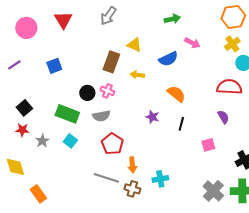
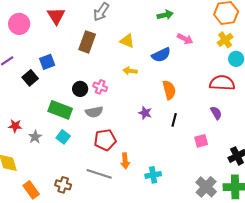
brown rectangle: (111, 62) -> (87, 42), moved
orange semicircle: (176, 94) -> (169, 90), turned 36
black square: (24, 108) -> (30, 78), moved
red pentagon: (112, 144) -> (105, 140), turned 30
brown cross: (132, 189) -> (63, 185), moved

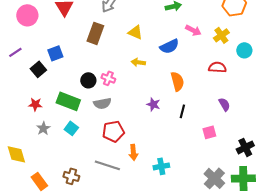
yellow cross: (225, 40) -> (221, 35), moved
red semicircle: (222, 83) -> (217, 67), moved, size x0.7
red star: (15, 126) -> (35, 104), moved

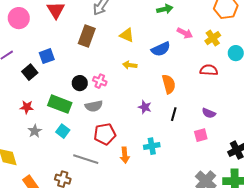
purple semicircle: (224, 104) -> (209, 113), moved, turned 144
gray line: (107, 165) -> (86, 159), moved
cyan cross: (161, 166) -> (152, 146), moved

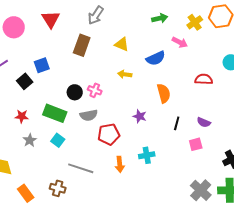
yellow cross: (213, 38) -> (195, 22), moved
black line: (174, 114) -> (177, 123), moved
red pentagon: (105, 134) -> (109, 134), moved

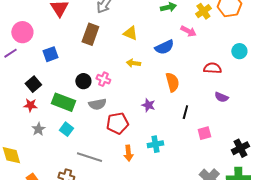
pink circle: (14, 27) -> (22, 32), moved
black square: (25, 81) -> (33, 84), moved
purple semicircle: (204, 122) -> (221, 97), moved

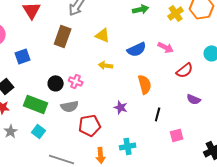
pink arrow: (188, 31) -> (166, 47), moved
red semicircle: (212, 68) -> (185, 70), turned 138

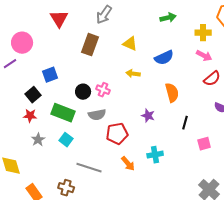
yellow cross: (176, 13) -> (203, 33), moved, turned 35
pink arrow: (166, 47) -> (204, 56), moved
blue square: (23, 56) -> (50, 75), moved
orange arrow: (101, 155) -> (128, 164), turned -35

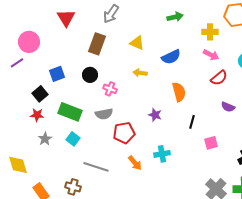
black circle: (83, 92) -> (90, 75), moved

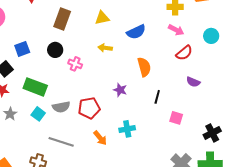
yellow triangle: (137, 43) -> (102, 18), turned -35
gray semicircle: (104, 114) -> (61, 107), moved
pink square: (211, 143) -> (176, 118), turned 32

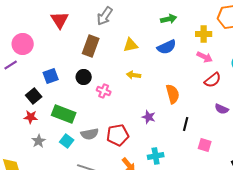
blue semicircle: (136, 32) -> (167, 47), moved

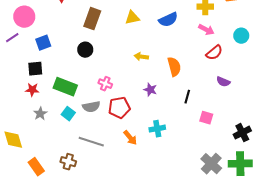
yellow arrow: (134, 75) -> (141, 57), moved
blue square: (51, 76) -> (43, 43), moved
pink cross: (104, 91) -> (105, 84), moved
black square: (34, 96) -> (35, 69), turned 35

